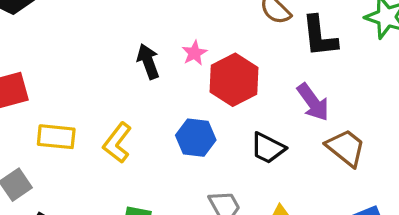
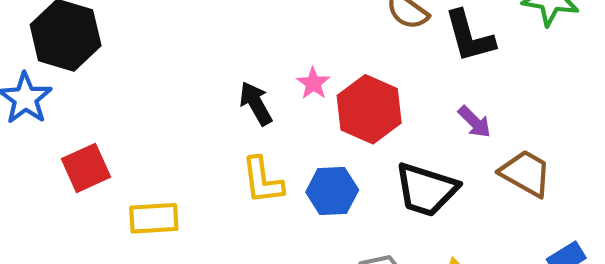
purple arrow: (313, 102) -> (474, 122), size x0.7
yellow L-shape: (117, 143) -> (262, 180), moved, turned -36
black trapezoid: (268, 148) -> (426, 190), size x1.4

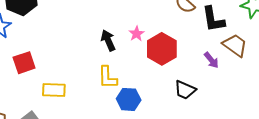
brown trapezoid: (526, 173) -> (235, 45), moved
black trapezoid: (426, 190) -> (185, 90), size x0.7
blue hexagon: (332, 191) -> (129, 99), moved

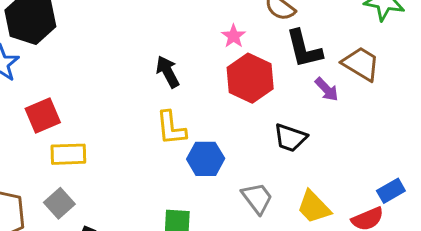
black L-shape: (213, 19) -> (304, 49), moved
pink star: (137, 34) -> (234, 36), moved
yellow rectangle: (54, 90) -> (68, 154), moved

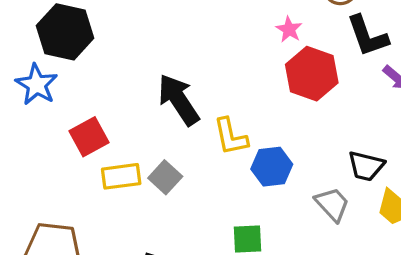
black arrow: (168, 72) -> (179, 100), moved, size x1.5
black trapezoid: (290, 138) -> (366, 166), moved
gray square: (59, 203) -> (165, 177), moved

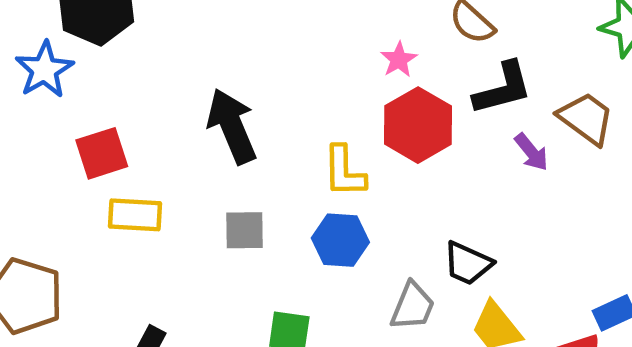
black L-shape: (367, 36) -> (503, 88), turned -96
yellow L-shape: (231, 137) -> (344, 171), moved
gray square: (165, 177) -> (244, 230), moved, turned 36
gray trapezoid: (332, 204) -> (413, 306), turned 54

